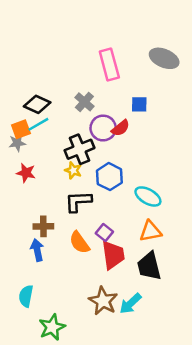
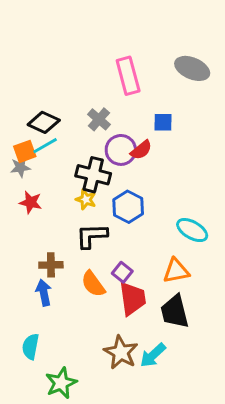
black cross: (79, 149) -> (93, 175), turned 36
cyan ellipse: (148, 196) -> (192, 230), moved

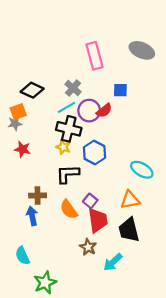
cyan line: (45, 146) -> (67, 107), moved
cyan semicircle: (31, 347) -> (22, 256), turned -36
brown star: (121, 352) -> (88, 247), moved, size x0.7

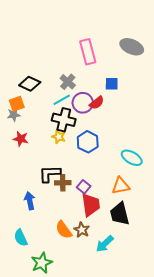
black L-shape: (68, 174) -> (50, 174), moved
brown cross: (38, 196) -> (63, 183), moved
orange semicircle: (69, 209) -> (64, 230), moved

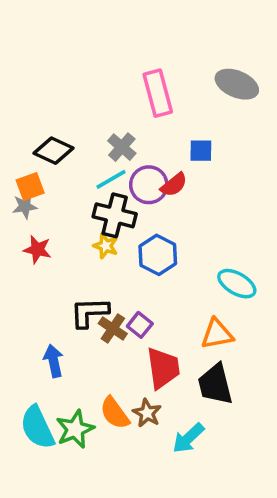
brown cross: (63, 183) -> (113, 329), turned 35
purple square: (84, 187) -> (140, 325), moved
cyan semicircle: (21, 238) -> (37, 427), size x1.4
green star: (42, 263) -> (75, 429), moved

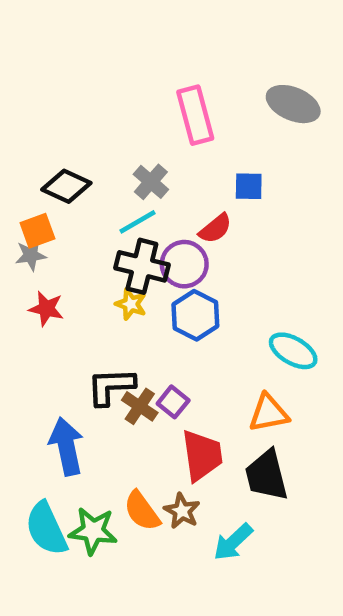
purple circle: (149, 185) -> (184, 264), moved
blue arrow: (54, 361) -> (66, 446), size x1.4
green star: (75, 429) -> (93, 531), turned 30

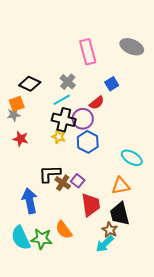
blue square: (249, 186) -> (112, 84), turned -32
brown star: (182, 511) -> (110, 230), moved

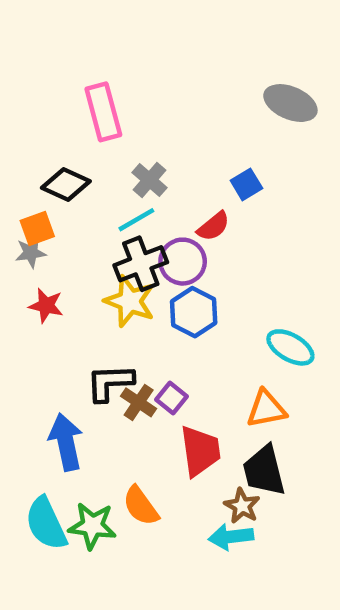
pink rectangle: (88, 52) -> (103, 112), moved
black cross: (64, 120) -> (141, 264), turned -35
yellow star: (59, 137) -> (130, 301), size x1.6
cyan arrow: (105, 244) -> (231, 537), turned 36

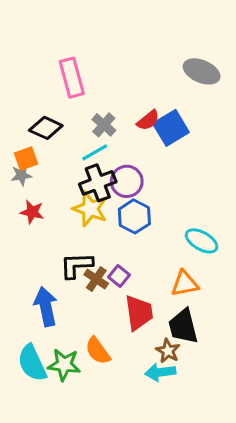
blue square: (246, 184) -> (171, 128), size x1.6
red semicircle: (213, 226) -> (148, 120), moved

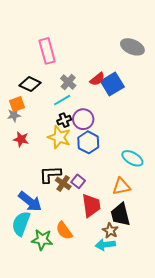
black cross: (98, 183) -> (64, 120), size x0.6
blue arrow: (46, 307) -> (30, 201), turned 140
cyan semicircle: (32, 363) -> (21, 224), moved, turned 45

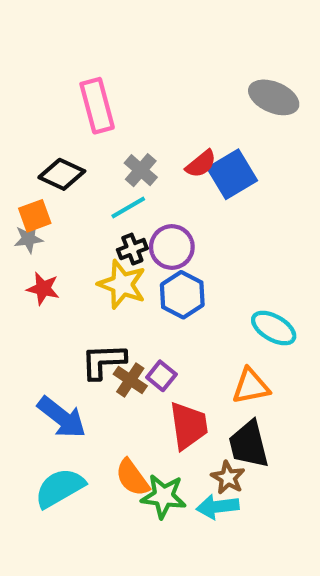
cyan semicircle: (21, 224) -> (60, 488), moved, turned 40
green star: (42, 240) -> (164, 496), moved

